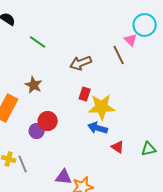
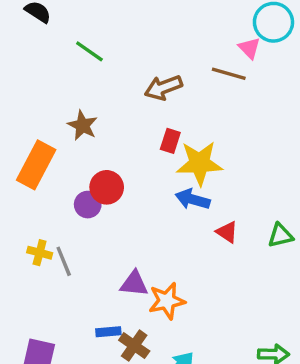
brown line: (119, 55) -> (229, 74), turned -48

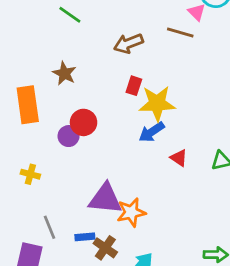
orange rectangle: (36, 165) -> (28, 105), turned -36
blue arrow: (193, 199) -> (152, 132), turned -50
gray line: (64, 261) -> (49, 227), moved
purple triangle: (134, 284) -> (105, 199), size x1.5

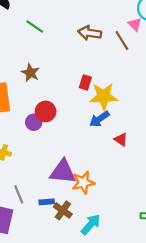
brown line: (180, 33) -> (122, 40), turned 42
brown arrow: (128, 43) -> (90, 33), moved, turned 30

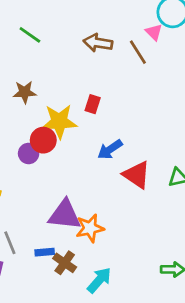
brown star: (30, 73) -> (25, 92), turned -30
yellow star: (104, 96) -> (59, 121), moved
red triangle: (121, 139) -> (137, 175), size x1.6

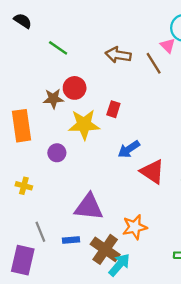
red circle: (43, 140) -> (75, 88), moved
orange star: (90, 228) -> (135, 227), moved
brown cross: (65, 263) -> (105, 249), moved, size x1.4

